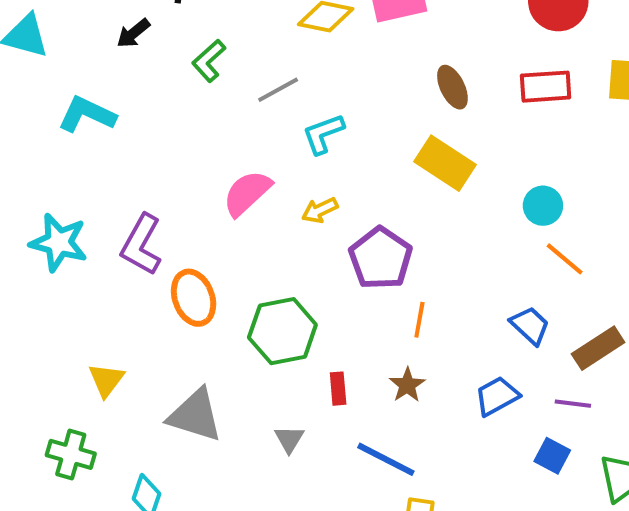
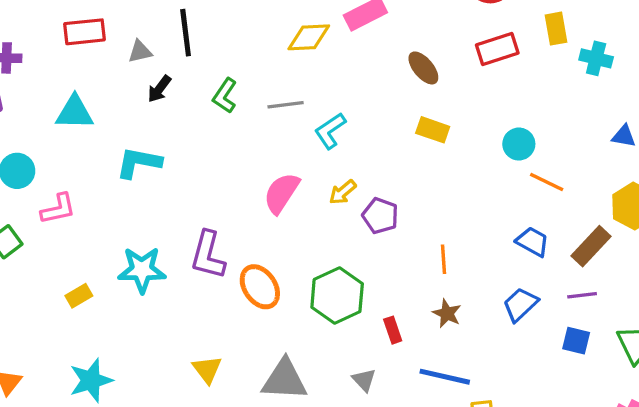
gray line: (278, 90) -> (286, 105), turned 36
yellow rectangle: (445, 163) -> (433, 130), size x0.7
purple pentagon: (381, 258) -> (380, 216), moved, size x0.7

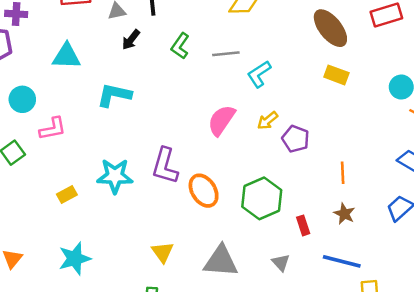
brown ellipse: (423, 68) -> (330, 28), size x1.5

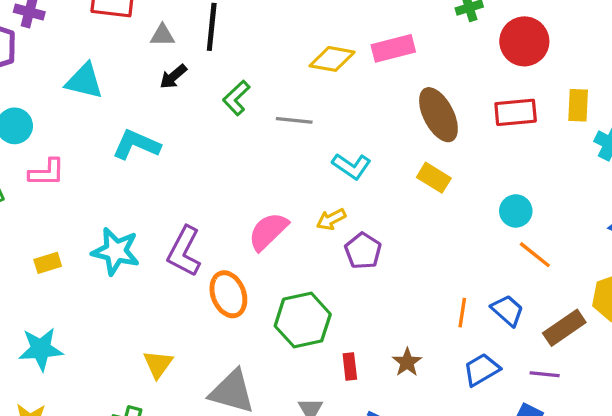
cyan L-shape: (259, 74) -> (351, 166), moved, turned -124
pink semicircle: (221, 120) -> (268, 231), moved
orange line: (343, 173) -> (462, 313), moved

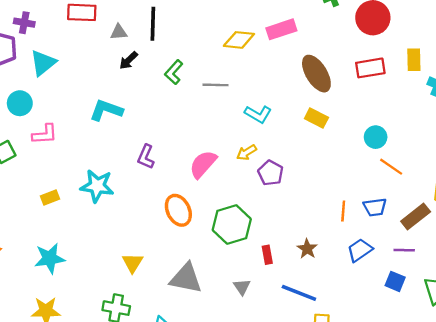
cyan triangle: (84, 81) -> (43, 63), moved, turned -48
purple L-shape: (184, 251) -> (146, 157), moved, size x0.7
blue trapezoid: (508, 310) -> (375, 207), turned 135

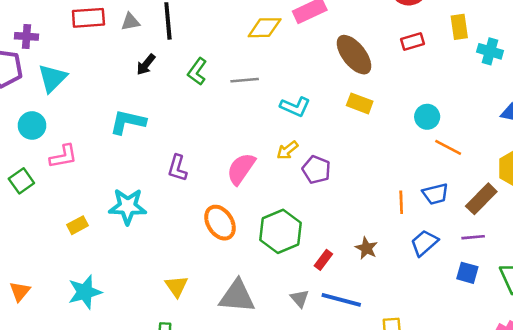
gray triangle: (119, 32) -> (130, 22), moved
red rectangle: (370, 68) -> (413, 42), size x0.7
red rectangle: (267, 255) -> (323, 260), turned 54
blue line: (299, 293) -> (341, 300), moved

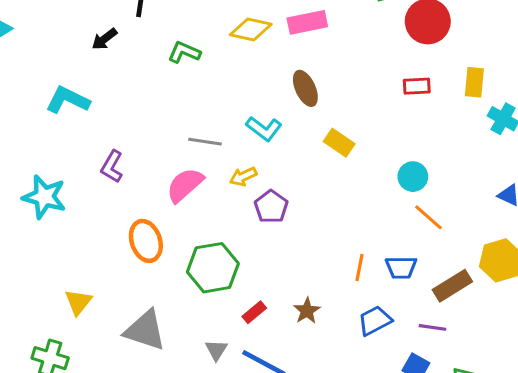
brown ellipse: (354, 55) -> (305, 88), moved, size x0.7
green L-shape: (197, 71) -> (184, 52), moved, turned 64
gray line: (245, 80) -> (205, 142), moved

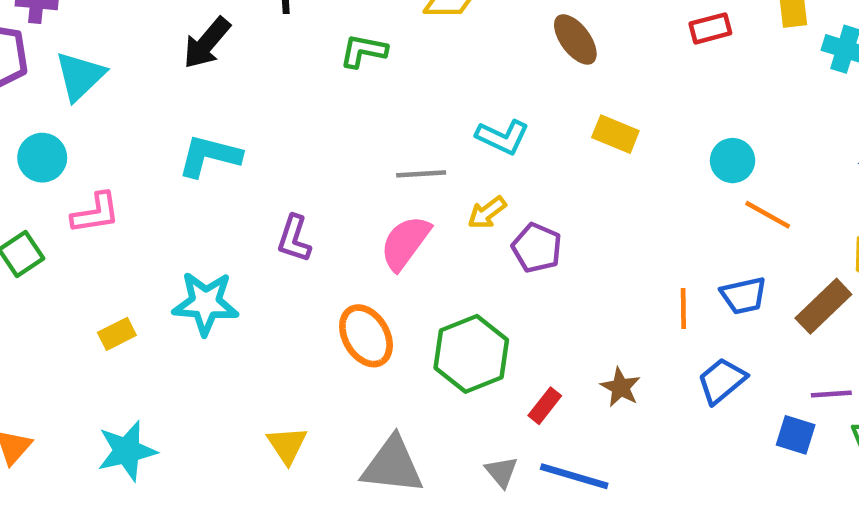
black arrow: (104, 39) -> (207, 43), moved, size x1.4
brown ellipse: (305, 88) -> (575, 39), moved
purple line: (432, 327) -> (831, 394), moved

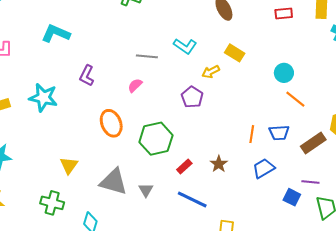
yellow arrow: (487, 213) -> (211, 72), moved
pink semicircle: (405, 243) -> (135, 85), size x0.6
gray triangle: (501, 472) -> (146, 190), moved

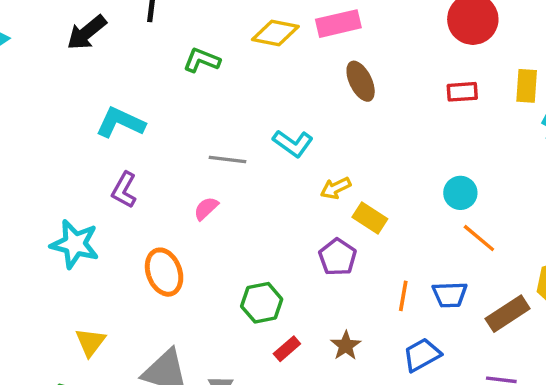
cyan L-shape: (56, 33) -> (120, 123), moved
yellow rectangle: (235, 53) -> (370, 218), moved
purple pentagon: (192, 97) -> (338, 257), moved
cyan star: (43, 98) -> (75, 244), moved
green hexagon: (156, 139) -> (262, 303), moved, size x0.7

